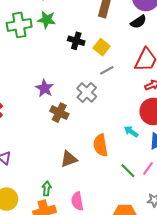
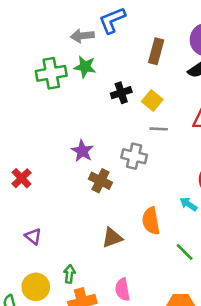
black cross: (76, 41) -> (121, 93), turned -35
gray line: (107, 70) -> (159, 129), turned 32
gray cross: (87, 92) -> (134, 156), turned -30
green arrow: (47, 189) -> (69, 274), moved

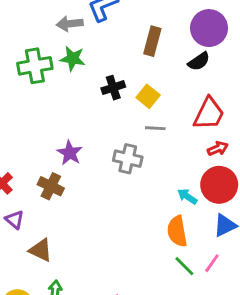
brown cross: (100, 181) -> (51, 186), moved
cyan arrow: (188, 204) -> (187, 196), moved
orange semicircle: (151, 221) -> (177, 231), moved
purple triangle: (33, 236) -> (15, 220), moved
brown triangle: (112, 238) -> (41, 250), moved, turned 45

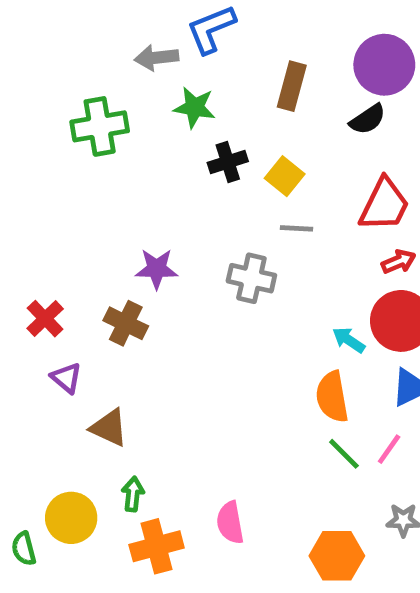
green star: (73, 59) -> (195, 107), moved
purple star: (70, 153) -> (157, 269), turned -30

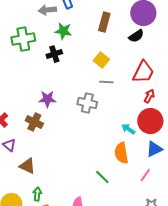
black cross: (228, 162) -> (54, 54), moved
red arrow: (399, 262) -> (149, 96), turned -40
green line: (344, 454) -> (102, 177), moved

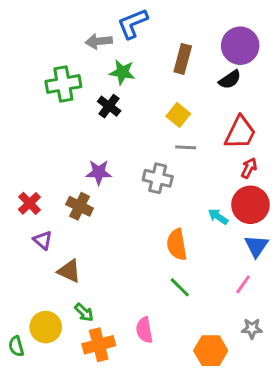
black cross: (54, 54) -> (109, 106), turned -35
blue triangle: (154, 149) -> (256, 246), turned -30
orange semicircle: (121, 153) -> (177, 245), moved
green arrow: (37, 194) -> (84, 312), turned 128

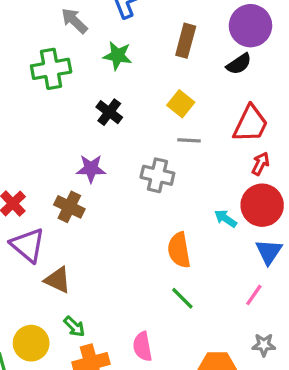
gray arrow: (99, 41) -> (74, 21), moved, turned 50
black cross: (109, 106) -> (109, 112), moved
purple triangle: (43, 240) -> (28, 245), size x1.6

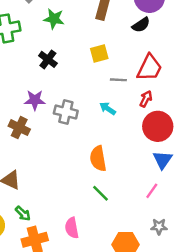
yellow square: (181, 104) -> (99, 53), turned 36
gray line: (189, 140) -> (118, 80), moved
red arrow: (260, 164) -> (146, 99), moved
gray cross: (157, 175) -> (66, 112), moved
cyan arrow: (226, 218) -> (108, 108), moved

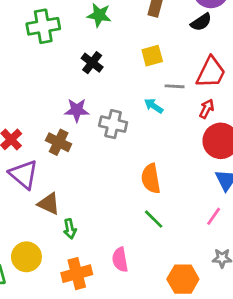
cyan arrow: (108, 108) -> (154, 106), moved
green arrow: (23, 214) -> (70, 229), moved, turned 35

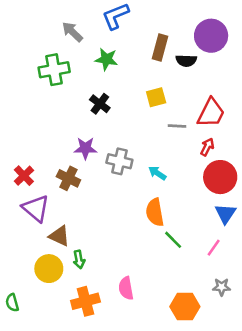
black semicircle: (201, 22) -> (186, 61), moved, turned 36
cyan arrow: (154, 106) -> (157, 173), moved
green line: (154, 219) -> (173, 240), moved
yellow circle: (26, 257) -> (49, 269), moved

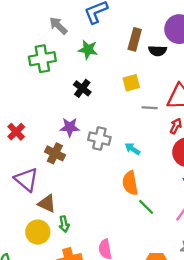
red cross: (24, 176) -> (16, 132), moved

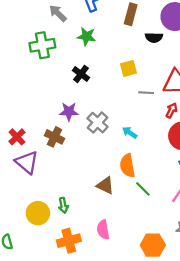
brown rectangle: (135, 39) -> (131, 14), moved
red cross: (16, 132) -> (17, 137), moved
gray cross: (99, 139) -> (98, 123), turned 30
brown triangle: (47, 204) -> (105, 185), moved

